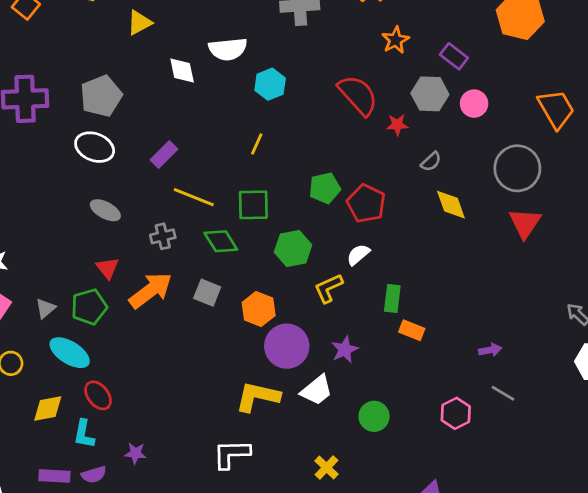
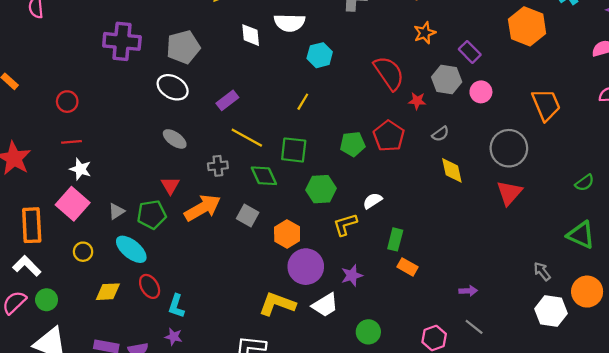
red pentagon: (366, 203) -> (389, 136), moved
cyan L-shape: (84, 434) -> (176, 306), moved

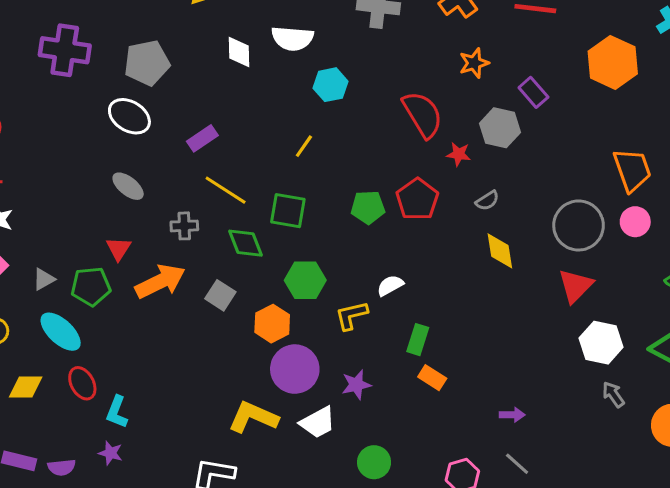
pink circle: (481, 92) -> (635, 222), moved
green hexagon: (321, 189) -> (305, 280), moved
white hexagon: (551, 311) -> (601, 343), moved

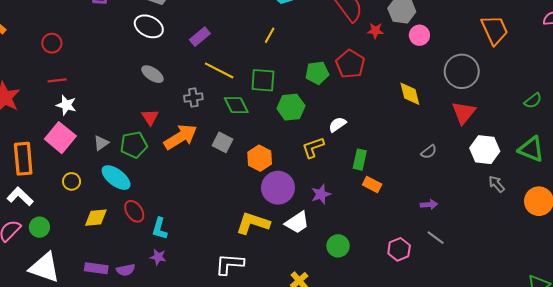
gray semicircle: (487, 201) -> (429, 152), moved
pink circle: (635, 222) -> (419, 35), moved
green hexagon: (305, 280) -> (291, 107), moved

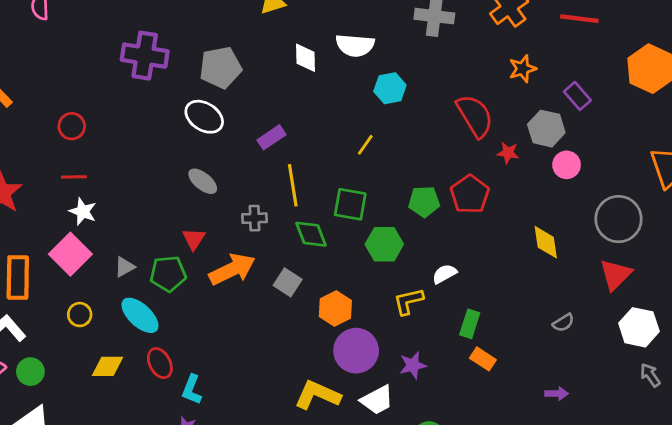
yellow line: (219, 70) -> (293, 185), turned 48

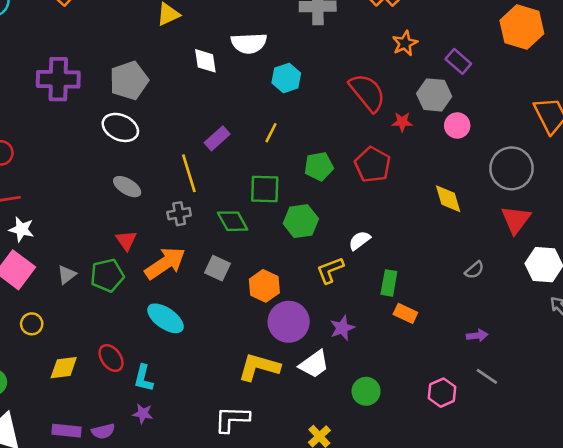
purple rectangle: (271, 137) -> (217, 138), moved
yellow line: (293, 185) -> (189, 173), moved
green pentagon: (424, 202) -> (319, 166), moved
cyan ellipse: (140, 315) -> (165, 318), moved

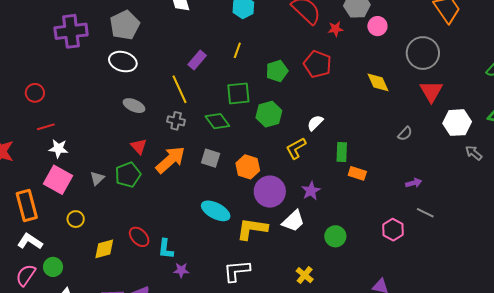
gray cross: (179, 214) -> (176, 121), turned 30
cyan ellipse: (165, 318) -> (216, 211), moved
purple star: (143, 414) -> (181, 270), moved

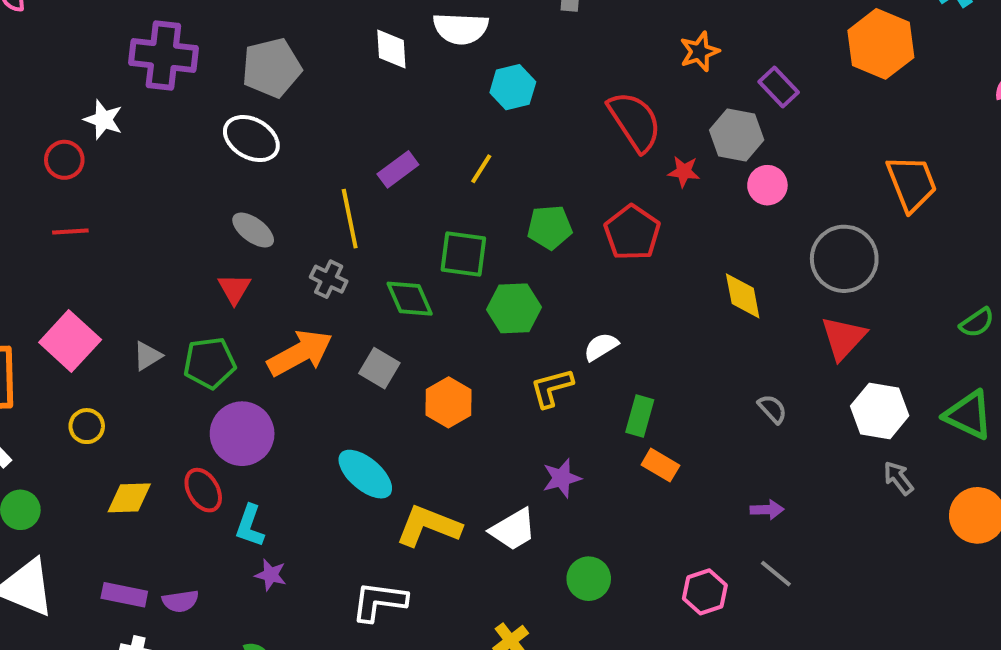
gray semicircle: (405, 134) -> (772, 409), turned -98
red triangle: (139, 146) -> (234, 289), moved
white star: (58, 149) -> (103, 120), moved
purple circle: (270, 192) -> (242, 434), moved

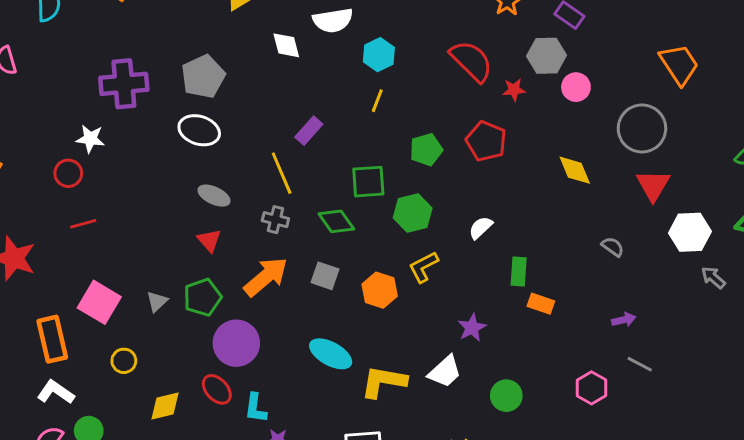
yellow line: (481, 169) -> (377, 101), moved
yellow L-shape: (552, 388) -> (423, 267), moved

